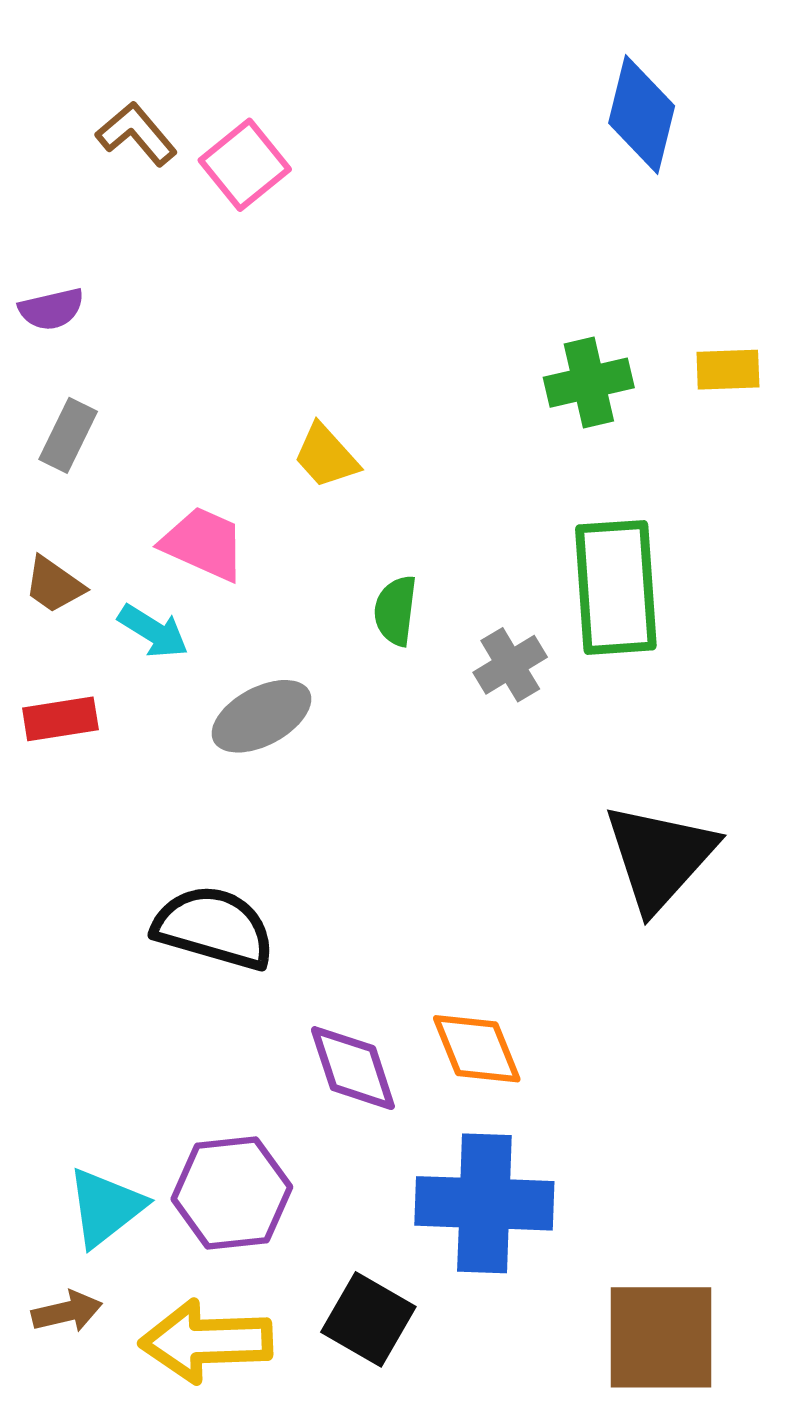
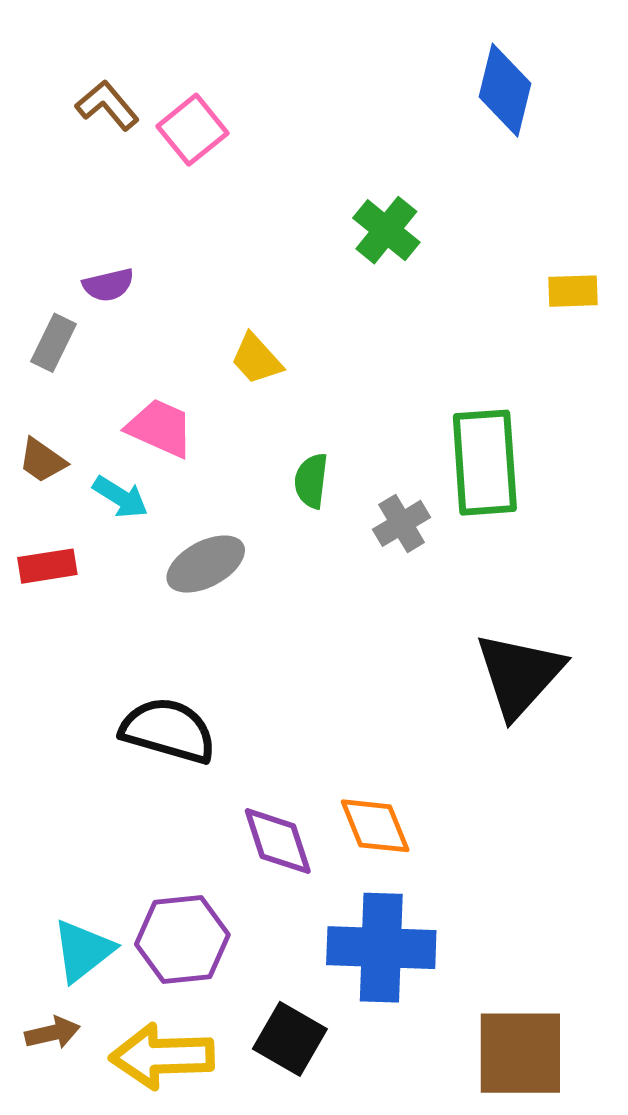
purple semicircle: (51, 309) -> (108, 285), moved
green cross: (589, 383) -> (386, 230), moved, turned -38

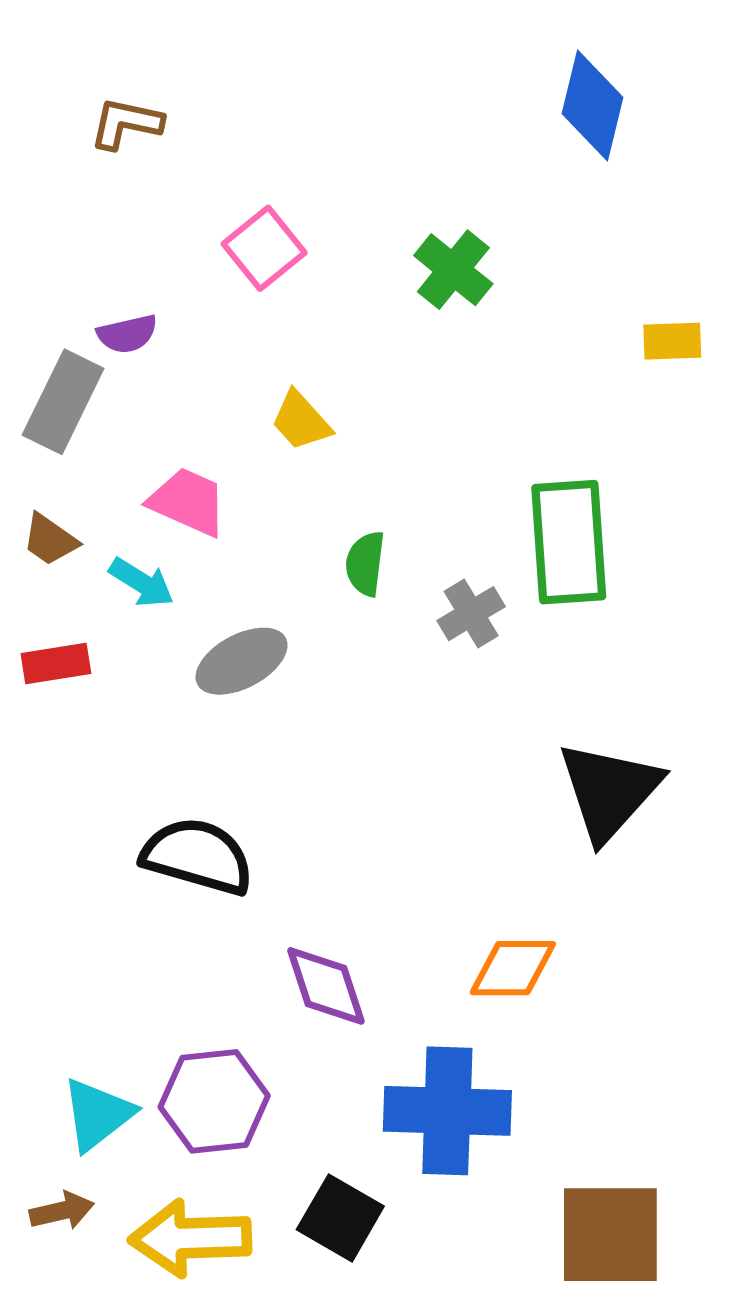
brown L-shape: (107, 105) -> (126, 123), turned -38
pink square: (193, 130) -> (264, 248), moved
gray rectangle: (53, 343) -> (63, 402), size x1.5
orange diamond: (375, 826) -> (513, 968), moved, turned -68

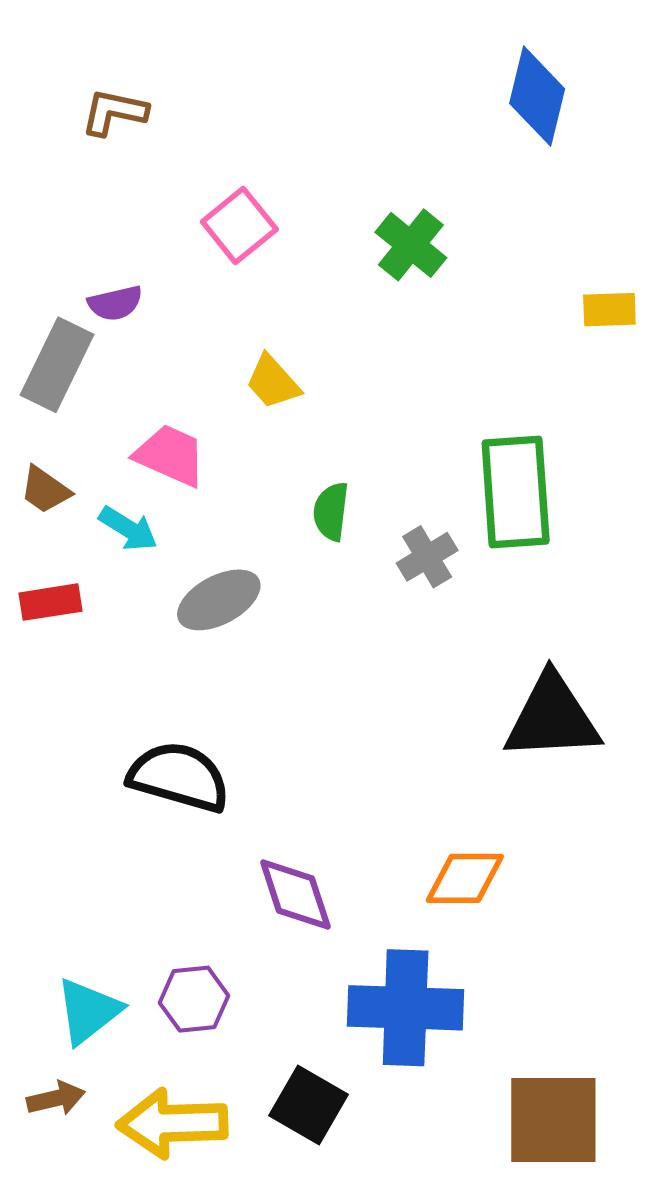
black triangle: (609, 791) -> (552, 718), turned 45
purple hexagon: (214, 1101) -> (194, 999), size x0.7

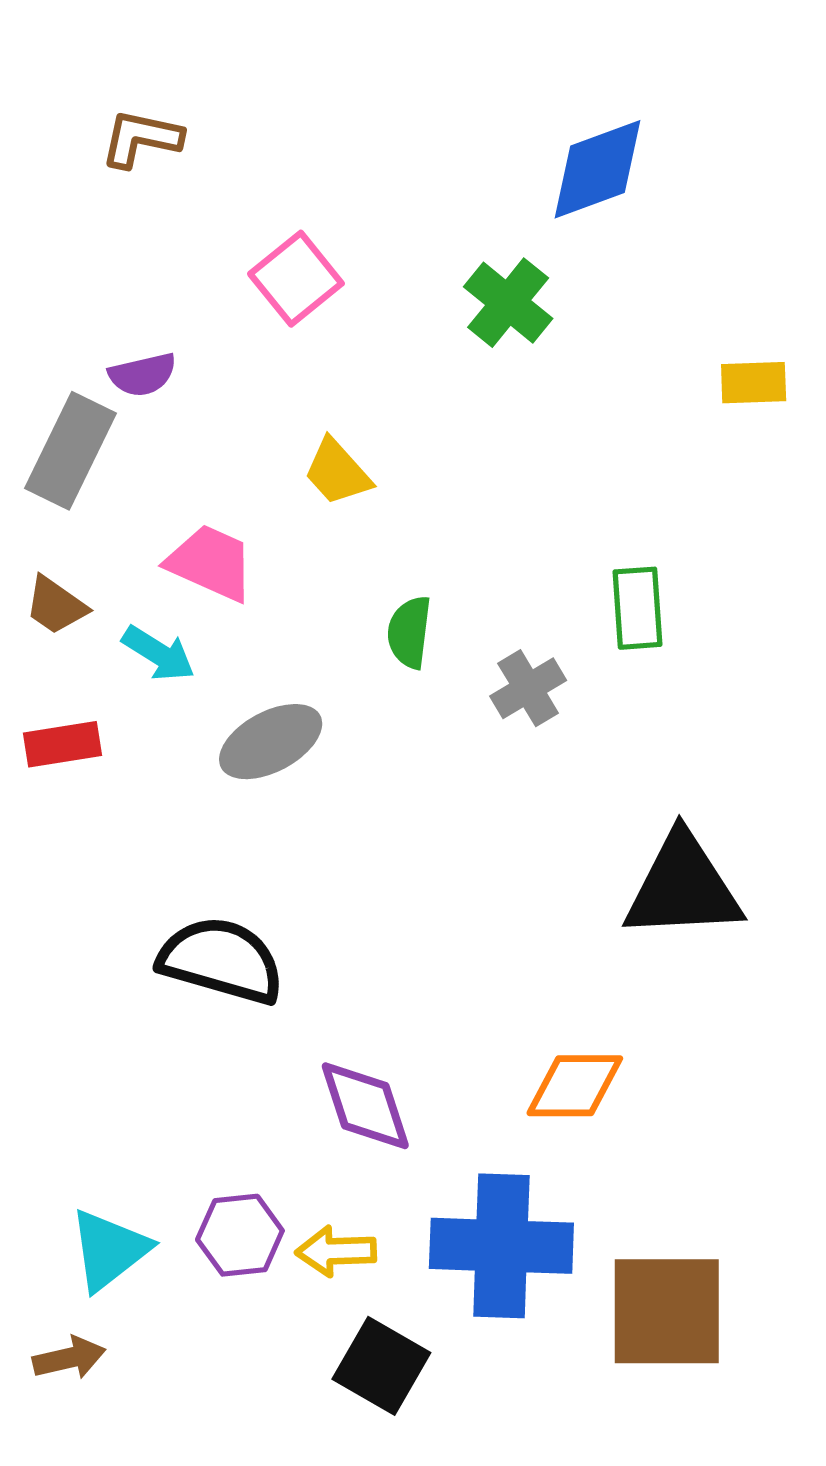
blue diamond: (537, 96) -> (597, 169), moved, turned 56
green rectangle: (516, 492) -> (638, 608), size x0.6
brown square: (553, 1120) -> (667, 1311), moved
yellow arrow: (172, 1123) -> (336, 1251), moved, size x0.6

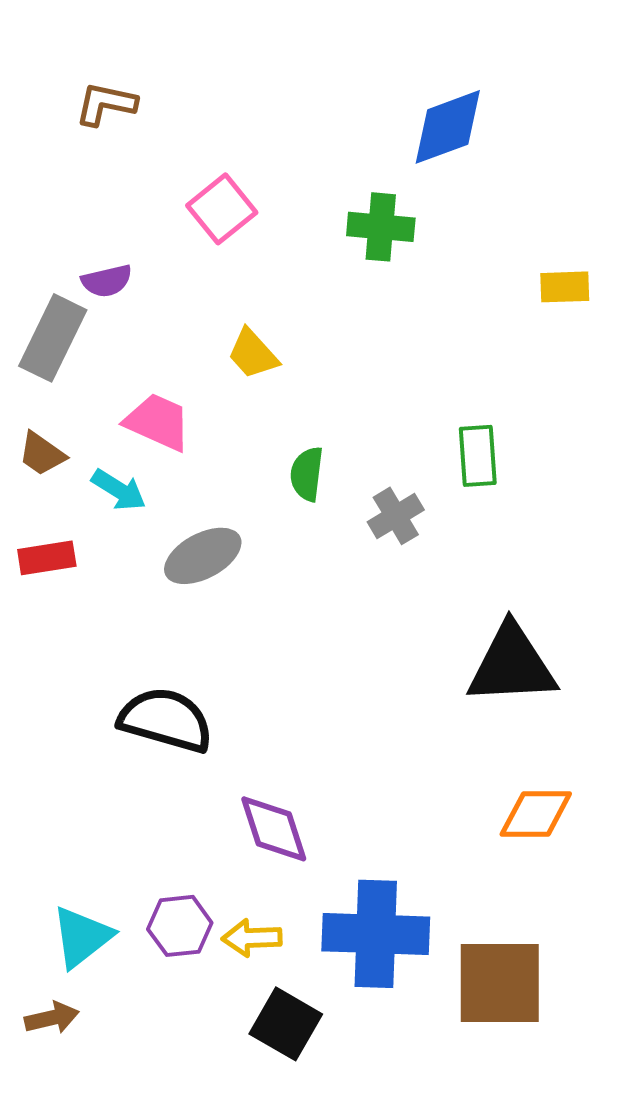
green cross: (508, 303) -> (381, 227), turned -34
orange diamond: (575, 1086) -> (536, 814), moved

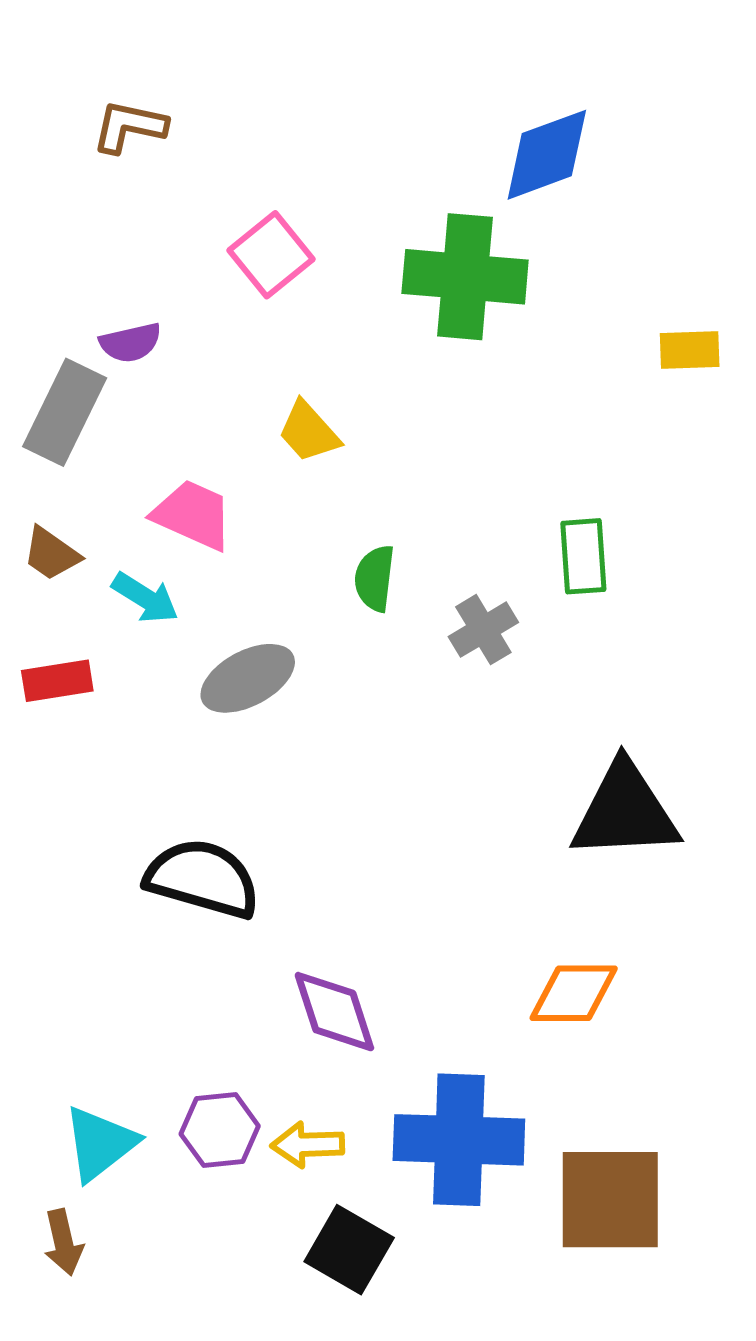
green cross: (381, 227) -> (465, 277), size x1.5
orange diamond: (536, 814) -> (574, 993), moved
brown arrow: (52, 1018) -> (63, 1242), turned 90

